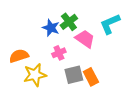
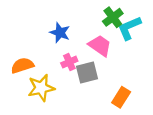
green cross: (69, 22) -> (113, 17), moved
gray square: (74, 75) -> (87, 73), moved
orange rectangle: (91, 77) -> (121, 97), moved, turned 60

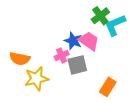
blue star: (60, 33) -> (73, 41), moved
orange semicircle: (22, 66) -> (20, 59), turned -150

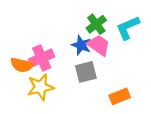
green cross: (100, 16) -> (96, 24), moved
pink cross: (62, 56) -> (42, 58), moved, size x1.5
orange rectangle: (108, 87) -> (120, 96), turned 36

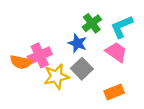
pink trapezoid: (99, 45) -> (116, 52), moved
gray square: (86, 72) -> (82, 69), turned -30
yellow star: (40, 87) -> (56, 76), moved

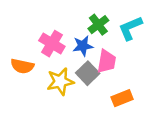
blue star: (77, 43) -> (83, 46), turned -30
pink trapezoid: (116, 52) -> (107, 61), moved, turned 65
pink cross: (40, 55) -> (52, 44), moved, turned -35

